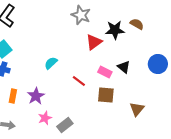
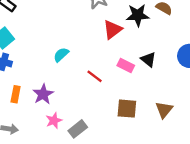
brown square: (106, 95) -> (127, 109), moved

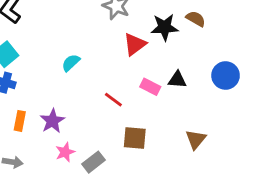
cyan semicircle: (61, 55) -> (71, 63), moved
black triangle: (148, 59) -> (177, 80), turned -35
brown square: (127, 109) -> (135, 138), moved

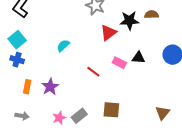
brown semicircle: (196, 19) -> (151, 14), turned -32
brown square: (135, 138) -> (111, 110), moved
brown triangle: (196, 139) -> (163, 113), moved
pink star: (65, 152) -> (59, 118), moved

